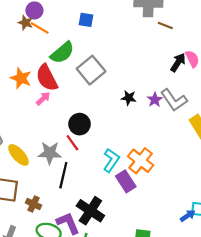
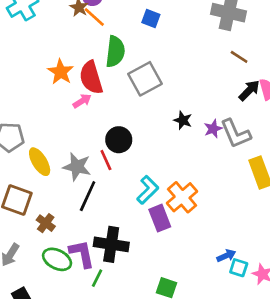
brown line: (165, 26) -> (239, 57), moved
green semicircle: (62, 53) -> (115, 52), turned -55
black cross: (90, 211) -> (111, 244), turned -36
blue arrow: (188, 216) -> (226, 256), moved

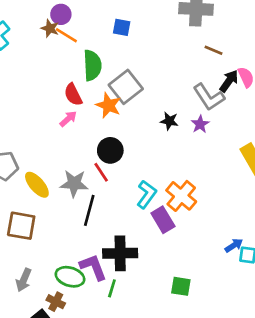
orange star: (61, 72) -> (108, 105), moved
red semicircle: (91, 78) -> (73, 95), size x0.7
gray L-shape: (236, 134) -> (209, 97), moved
brown cross: (46, 223) -> (56, 302), moved

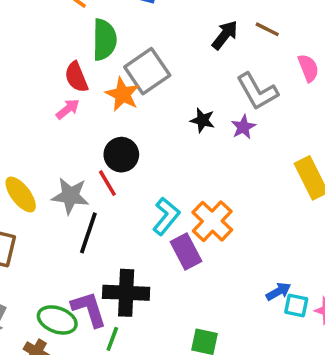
black arrow: (229, 81) -> (225, 35), moved

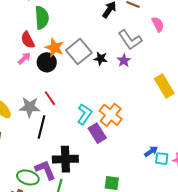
gray square: (147, 71) -> (79, 51), moved
black circle: (121, 155) -> (47, 62), moved

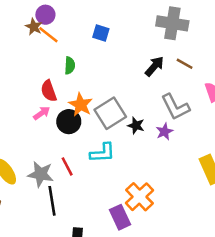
green semicircle: (42, 18) -> (70, 66), size x0.6
cyan L-shape: (85, 114) -> (103, 153), moved, turned 45
black line: (41, 127) -> (52, 201), turned -30

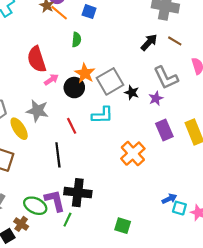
blue square: (101, 33) -> (89, 12), moved
red semicircle: (49, 91) -> (37, 59), moved, size x1.4
gray star: (41, 174) -> (37, 111), moved
purple rectangle: (120, 217) -> (164, 130), moved

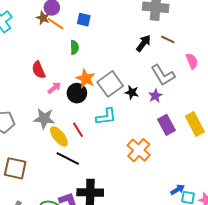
red semicircle: (37, 59) -> (39, 70), size x0.7
yellow ellipse: (19, 129) -> (59, 136), moved
black line: (58, 155) -> (68, 159), turned -50

